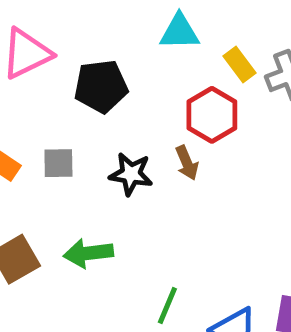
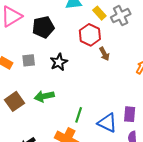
brown arrow: (187, 163) -> (104, 54), moved
black star: (131, 174) -> (59, 62), turned -30

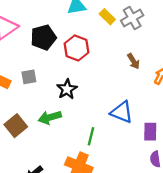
red hexagon: (90, 35) -> (76, 48), moved
brown arrow: (104, 54) -> (133, 61), moved
black star: (59, 62) -> (67, 89), moved
blue triangle: (107, 123) -> (122, 112), moved

